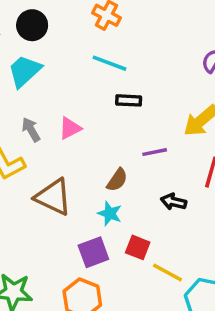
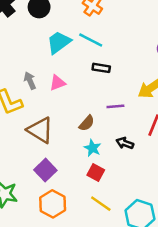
cyan trapezoid: (25, 71) -> (59, 42), moved
cyan star: (110, 213) -> (92, 148), moved
purple square: (93, 252) -> (45, 170), moved, turned -30
yellow line: (167, 272) -> (101, 204), moved

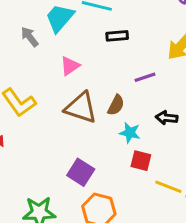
gray arrow: (30, 81) -> (30, 37), moved
brown triangle: (40, 130) -> (81, 108), moved
yellow line: (101, 204) -> (168, 187), moved

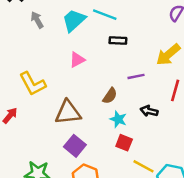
gray arrow: (30, 37) -> (37, 20), moved
brown triangle: (81, 108) -> (68, 112), moved, turned -32

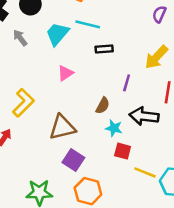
purple line: (136, 76) -> (127, 83), turned -56
yellow L-shape: (33, 84) -> (23, 103), turned -100
black arrow: (149, 111) -> (144, 116), size x1.6

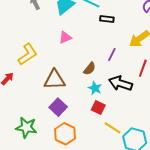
black rectangle: (104, 49) -> (107, 19), moved

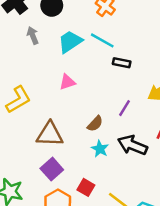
red square: (98, 108) -> (86, 187), moved

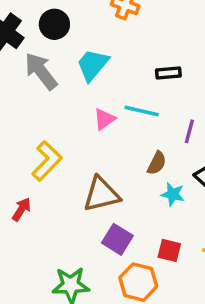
gray arrow: (33, 35) -> (41, 71), size x1.6
cyan line: (102, 40) -> (142, 111), moved

